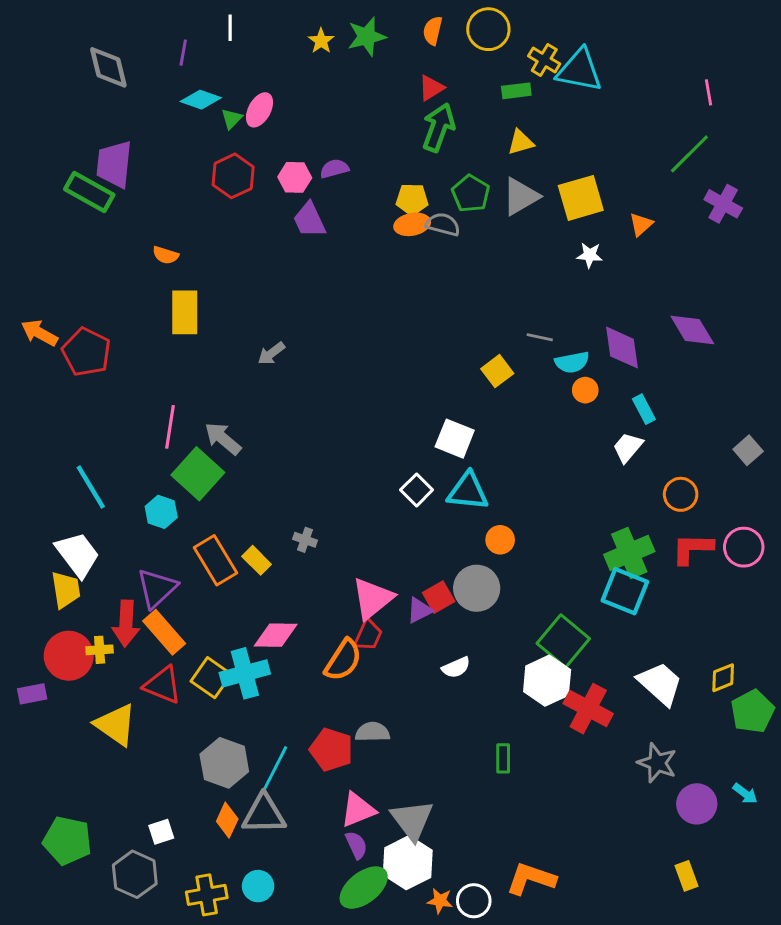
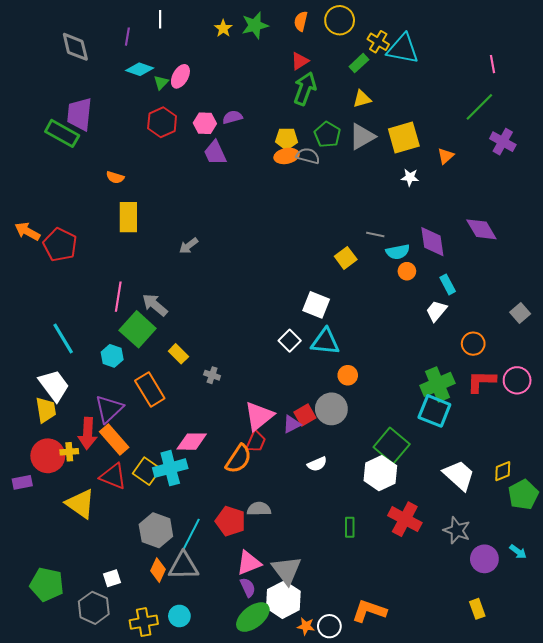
green rectangle: (516, 91) -> (359, 63), turned -36
yellow rectangle: (257, 560) -> (178, 354), moved
red cross: (588, 709) -> (405, 519), moved

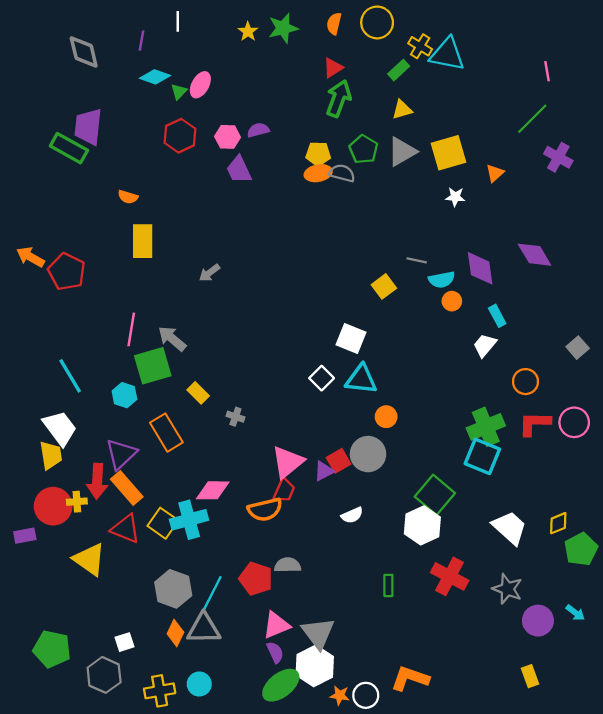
green square: (138, 329) -> (153, 366), turned 32
orange semicircle: (239, 459) -> (265, 510), turned 44

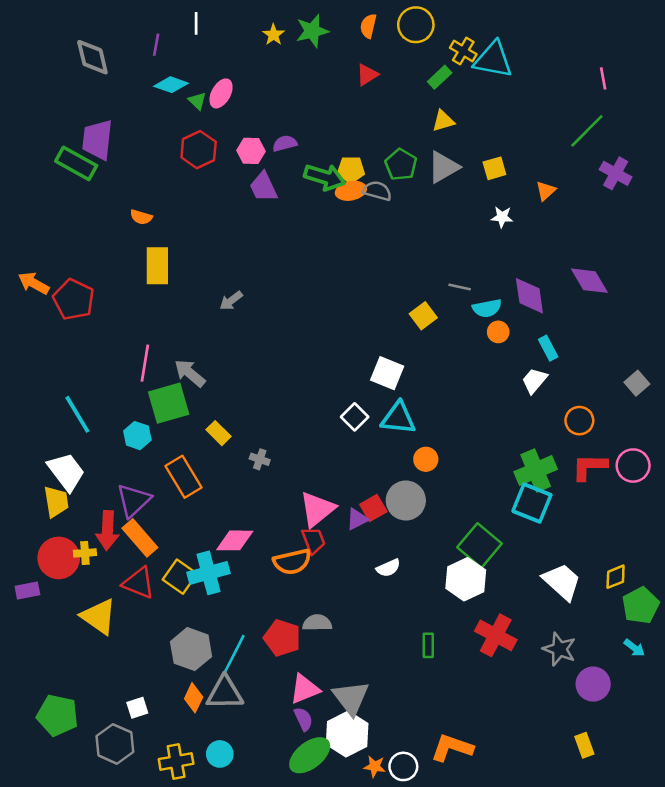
green triangle: (179, 92) -> (197, 101), turned -30
green arrow: (339, 98) -> (325, 177), moved, turned 87
yellow square: (448, 153) -> (494, 168), size x0.6
red trapezoid: (284, 490) -> (313, 540), turned -45
cyan arrow: (575, 613) -> (634, 648), moved

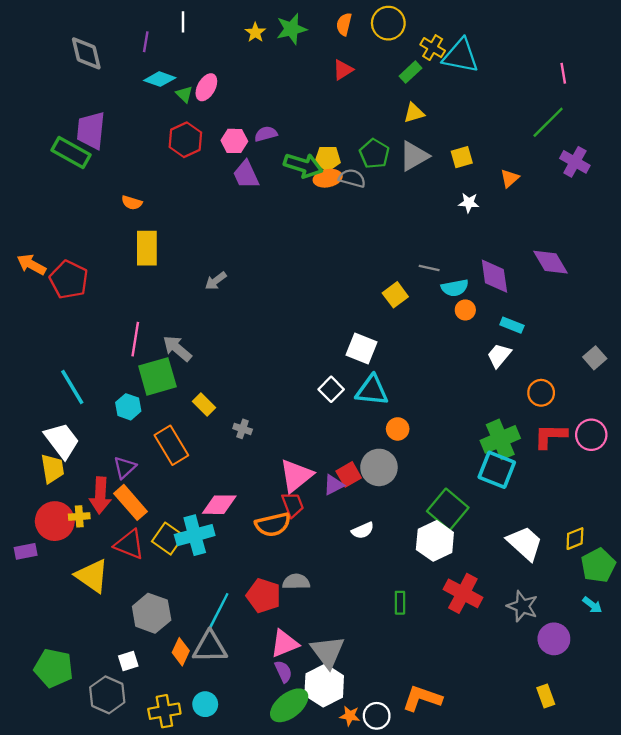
cyan rectangle: (548, 348) -> (512, 325), turned -40
purple triangle: (134, 500) -> (125, 467), size x0.7
gray hexagon: (191, 649) -> (152, 613), moved

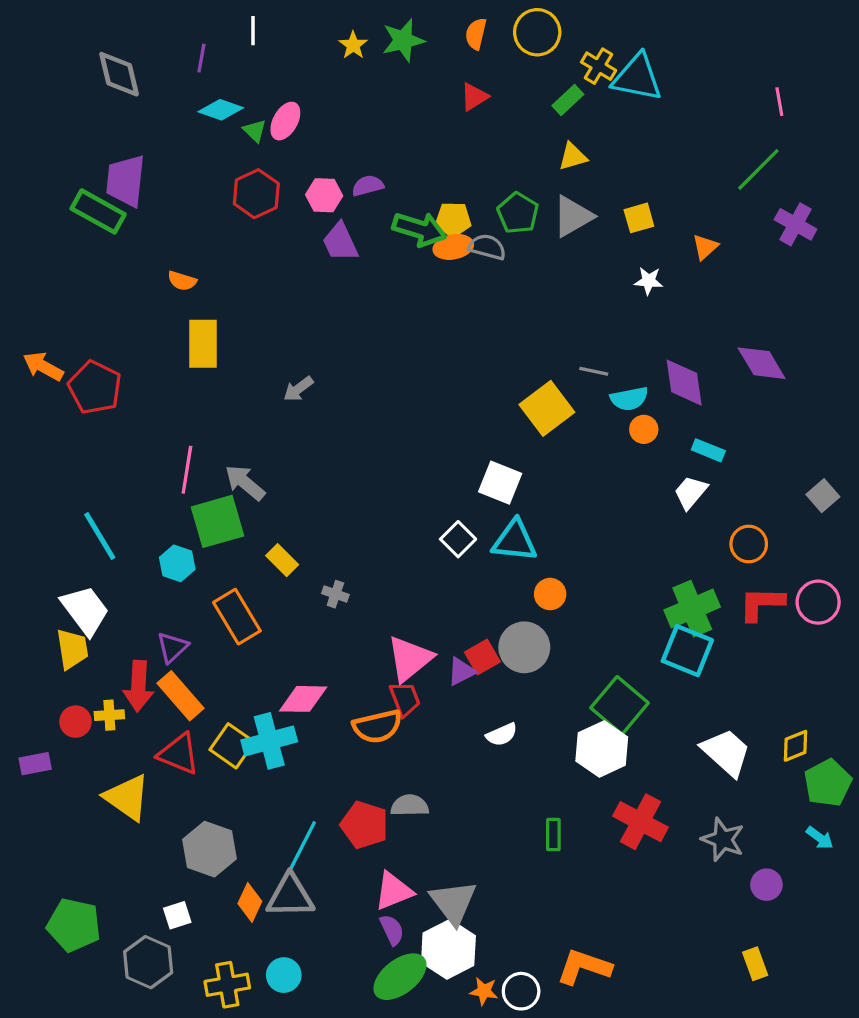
yellow square: (395, 295) -> (547, 408), size x1.5
red circle: (55, 521) -> (75, 722), size x0.6
purple circle: (554, 639) -> (766, 885), size x0.7

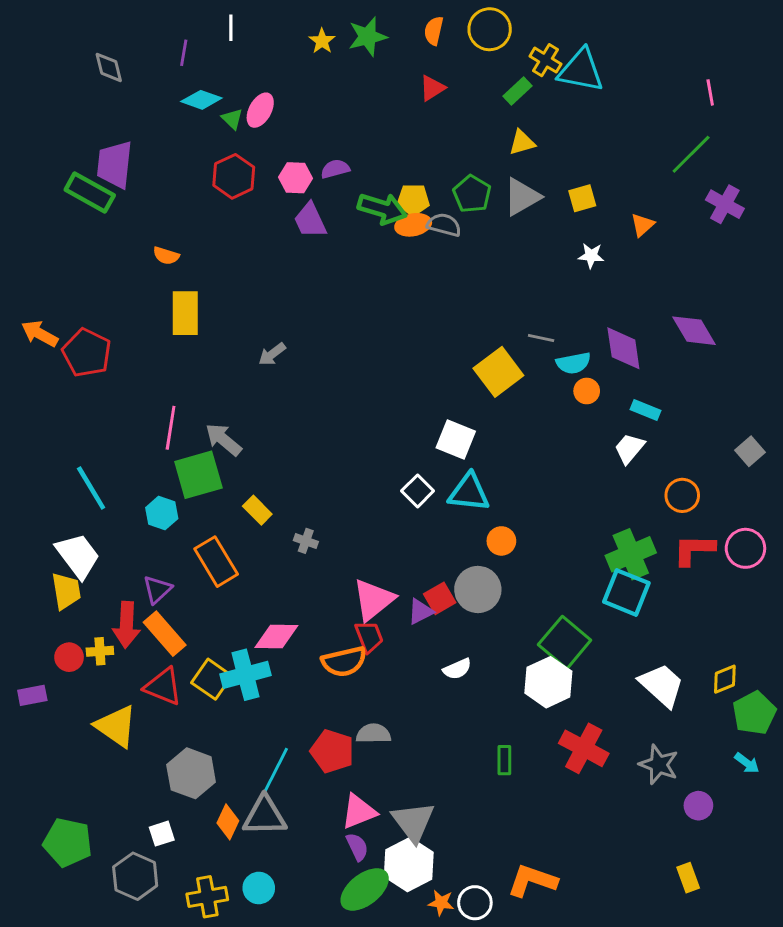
gray diamond: (119, 74) -> (109, 67), size x0.7

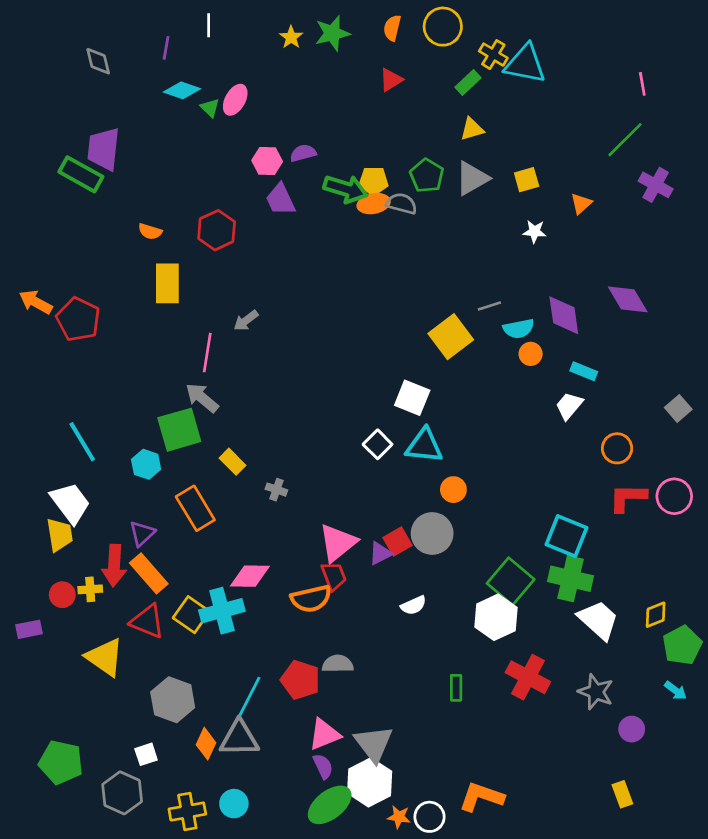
red hexagon: (234, 176) -> (217, 230), moved
gray line: (541, 338) -> (489, 306), turned -30
pink line: (171, 428) -> (207, 353), moved
green cross: (631, 554) -> (570, 579), moved, turned 36

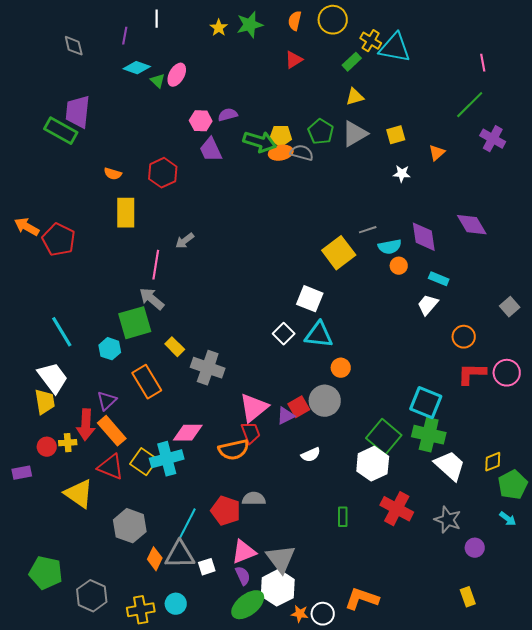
gray cross: (276, 490) -> (208, 368), size x2.0
white square: (146, 754) -> (207, 567), moved

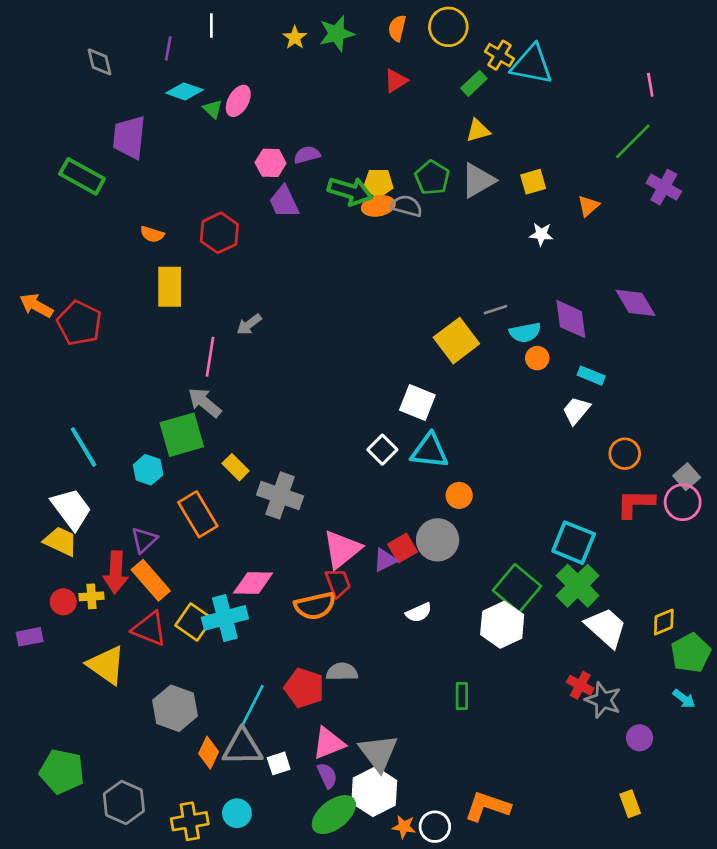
purple trapezoid: (78, 112) -> (129, 137), moved
gray square: (510, 307) -> (687, 477), moved
yellow trapezoid: (45, 402) -> (61, 541), turned -56
green cross: (429, 435) -> (578, 586), turned 32
red cross: (397, 509) -> (580, 685), moved, size x0.6

